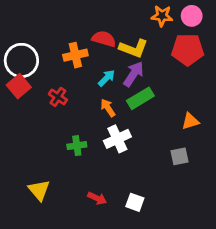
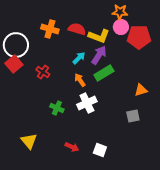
pink circle: (192, 16) -> (121, 27), moved
orange cross: (75, 55) -> (50, 29), moved, turned 30
green cross: (77, 146) -> (57, 108), turned 32

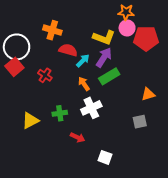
red semicircle: (77, 29) -> (68, 50), moved
green cross: (57, 108) -> (60, 113), turned -32
yellow triangle: (29, 141) -> (30, 121), moved, turned 42
red arrow: (72, 147) -> (78, 137), moved

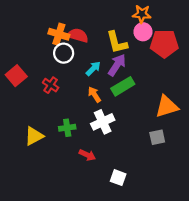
yellow L-shape: (104, 37) -> (117, 42), turned 55
white circle: (17, 47) -> (64, 53), moved, size x0.7
red semicircle: (68, 50) -> (78, 35), moved
orange triangle: (148, 94) -> (167, 106), size x1.5

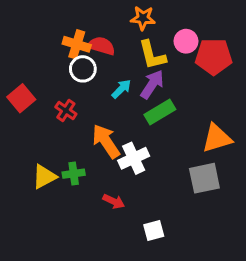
orange star: (142, 14) -> (143, 18), moved
orange arrow: (94, 95) -> (106, 141), moved, size x1.6
green cross: (67, 128) -> (74, 174), moved
gray square: (157, 137) -> (204, 178), size x1.5
white square: (118, 178) -> (154, 231), turned -35

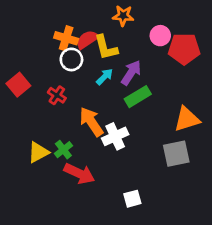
red semicircle: (101, 46) -> (87, 40), turned -50
yellow L-shape: (152, 55) -> (106, 48), moved
green cross: (74, 174) -> (63, 150), turned -30
red arrow: (114, 201) -> (79, 173), moved, size x1.6

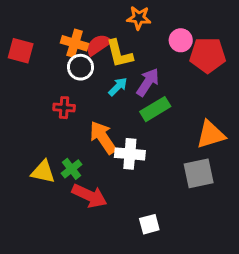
red square: (18, 85) -> (21, 51), moved, turned -35
red cross: (57, 95) -> (64, 108), turned -30
white cross: (115, 136) -> (130, 154), turned 30
yellow triangle: (38, 152) -> (43, 172), turned 40

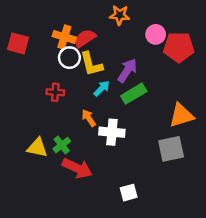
yellow L-shape: (119, 54) -> (91, 64), moved
cyan arrow: (118, 87) -> (102, 88), moved
orange arrow: (103, 137) -> (89, 118), size x0.6

